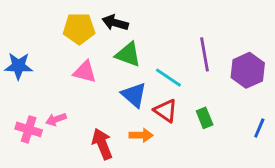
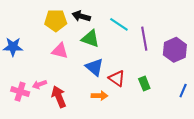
cyan line: (168, 78) -> (119, 24), moved
red arrow: (102, 144) -> (59, 97), moved

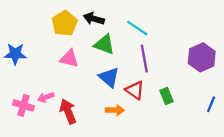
yellow pentagon: (56, 20) -> (64, 23), turned -30
purple line: (144, 39) -> (144, 59), moved

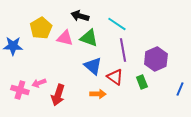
yellow pentagon: (64, 23) -> (41, 28), moved
purple hexagon: (202, 57) -> (156, 59), moved
pink triangle: (69, 59) -> (65, 38), moved
red arrow: (68, 111) -> (58, 95), turned -140

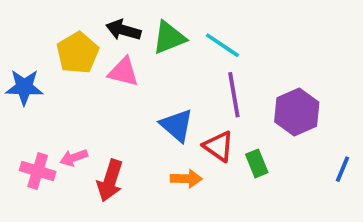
black arrow: (80, 16) -> (123, 30), moved
green triangle: (89, 38) -> (169, 38), moved, turned -42
green rectangle: (142, 82) -> (257, 163), moved

